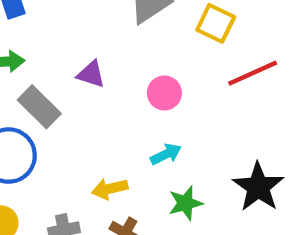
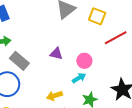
purple triangle: (91, 74) -> (56, 54), moved
pink circle: (164, 93) -> (84, 61), moved

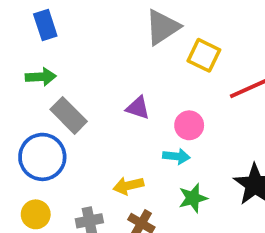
yellow square: (97, 16) -> (204, 55), moved
cyan arrow: (79, 78) -> (176, 156), turned 32

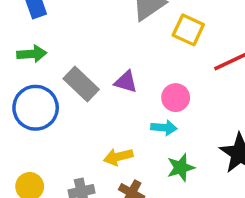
gray rectangle: (69, 115) -> (81, 84), moved
blue circle: (42, 157) -> (36, 108), moved

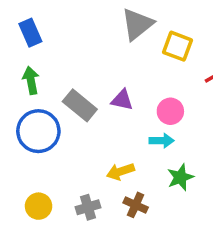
green arrow: (32, 54) -> (31, 80), turned -92

